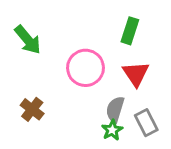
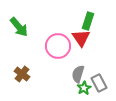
red triangle: (136, 74) -> (81, 38), moved
green star: (112, 130) -> (84, 88), moved

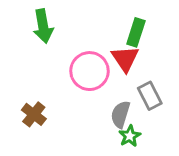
green arrow: (19, 27) -> (43, 26), moved, turned 30
gray rectangle: (99, 83) -> (150, 96), moved

